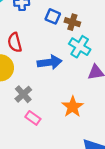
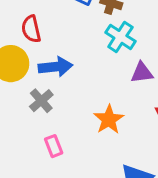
blue arrow: (50, 62) -> (55, 67), moved
pink rectangle: (33, 118) -> (54, 146), moved, turned 32

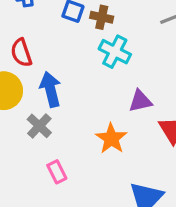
blue arrow: (55, 67) -> (50, 89), turned -92
purple triangle: (142, 73) -> (140, 101), moved

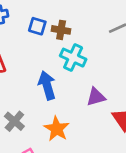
blue arrow: (50, 89) -> (47, 85), moved
orange star: (111, 139) -> (57, 129), moved

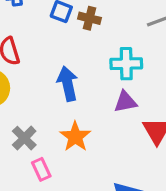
cyan cross: (73, 58) -> (126, 64), moved, turned -30
gray cross: (14, 121) -> (24, 138), moved

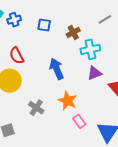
brown cross: (89, 18) -> (73, 32), moved, turned -32
pink rectangle: (41, 169) -> (79, 121), moved

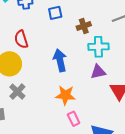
blue square: (44, 25) -> (55, 13), turned -32
orange star: (68, 101) -> (65, 95), turned -30
gray cross: (36, 108) -> (17, 92), moved

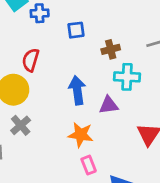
red semicircle: (21, 39) -> (31, 60), turned 30
purple triangle: (98, 72) -> (109, 105), moved

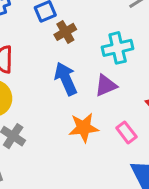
brown cross: (111, 49) -> (65, 32), moved
pink rectangle: (89, 165) -> (126, 132), moved

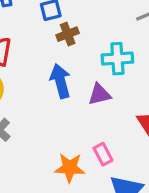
orange star: (84, 128) -> (70, 168), moved
pink rectangle: (126, 132) -> (103, 154), moved

